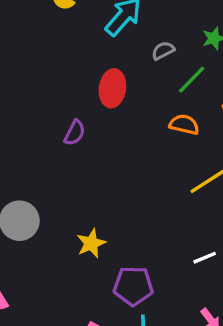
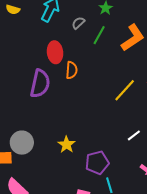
orange semicircle: (184, 124) -> (72, 70), moved, turned 96
purple semicircle: (75, 133) -> (40, 84), size x1.8

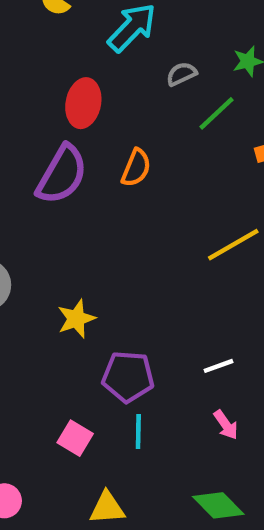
red ellipse: (55, 52) -> (83, 103), moved
white line: (134, 135) -> (218, 366), moved

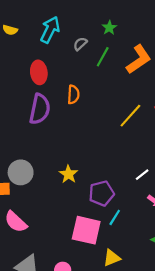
cyan line: (138, 431) -> (115, 217), turned 49
pink square: (75, 438) -> (86, 230), size x1.8

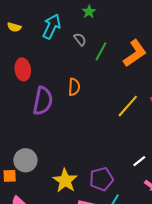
green star: (109, 28) -> (89, 12), moved
gray semicircle: (80, 44) -> (80, 39), turned 96
red ellipse: (39, 72) -> (23, 69), moved
yellow star: (68, 174) -> (65, 181), moved, size x1.4

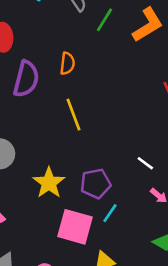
yellow line: (128, 106) -> (73, 115), moved, turned -65
white line: (139, 161) -> (145, 163), turned 72

